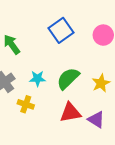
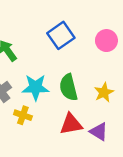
cyan star: (38, 78) -> (36, 87), size x1.5
green semicircle: (68, 78) -> (68, 87), turned -60

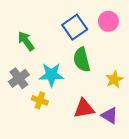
pink circle: (106, 41) -> (108, 21), moved
green semicircle: (68, 87) -> (82, 60), moved

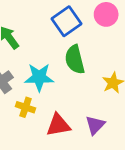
red triangle: (84, 108) -> (58, 125), moved
purple triangle: (110, 115) -> (95, 125), moved, turned 42

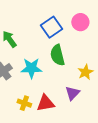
yellow cross: (26, 107) -> (24, 103), moved
purple triangle: (95, 125) -> (72, 93), moved

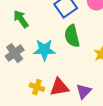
purple triangle: (72, 93) -> (84, 91), moved

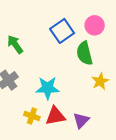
green semicircle: (72, 36) -> (85, 53), moved
cyan star: (44, 50) -> (48, 88), moved

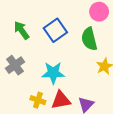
blue square: (62, 31) -> (55, 30), moved

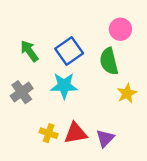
cyan star: (53, 73) -> (64, 86), moved

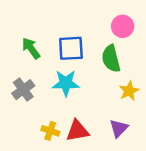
blue square: (69, 51) -> (71, 48), turned 32
purple triangle: (105, 138) -> (119, 128), moved

